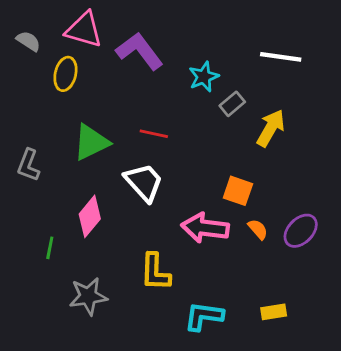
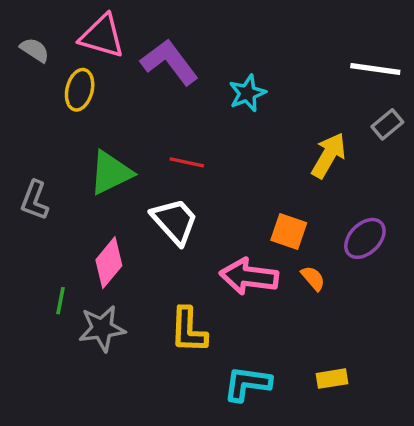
white line: (281, 57) -> (375, 69), moved
gray rectangle: (232, 104) -> (387, 124), moved
purple ellipse: (301, 231) -> (365, 238), moved
gray star: (88, 296) -> (102, 328), moved

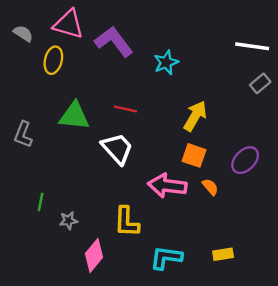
yellow arrow: (329, 155) -> (195, 116), moved
green triangle: (111, 173) -> (74, 116), turned 32
pink diamond: (109, 263) -> (94, 255), moved
gray star: (102, 328) -> (68, 221), size x0.6

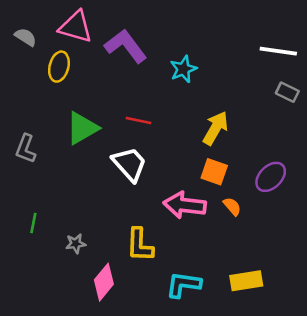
gray rectangle: (260, 83) -> (287, 92), turned 66
green triangle: (74, 116) -> (82, 128), turned -36
green line: (41, 202) -> (33, 223), moved
yellow rectangle: (223, 254) -> (246, 281), size x1.4

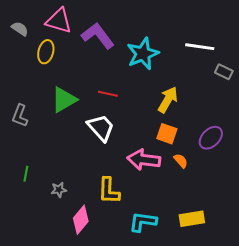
white line: (278, 51) -> (200, 47), moved
cyan star: (183, 69) -> (143, 54), size x1.5

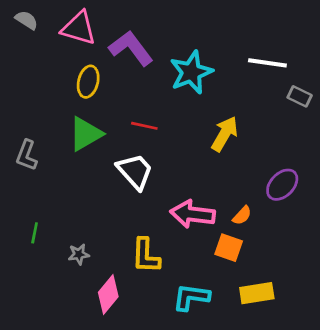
gray semicircle: (20, 29) -> (27, 20), moved
yellow ellipse: (46, 52) -> (88, 82), moved
orange square: (167, 134) -> (229, 248), moved
orange semicircle: (181, 161) -> (242, 215), turned 84

